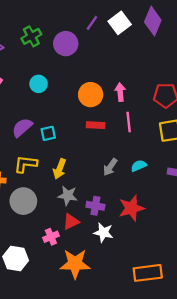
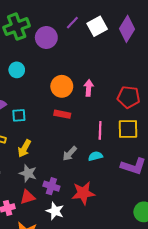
green cross: (31, 36) -> (17, 27), size x1.4
pink line: (129, 122) -> (100, 130), moved

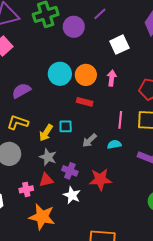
white square: (97, 26) -> (119, 45), moved
cyan circle: (17, 70) -> (60, 74), moved, size x1.5
cyan square: (19, 115) -> (66, 126), moved

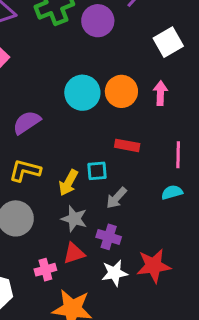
red rectangle: (85, 102) -> (127, 145), moved
gray arrow: (89, 140) -> (116, 198), moved
red star: (100, 179) -> (154, 266), moved
white star: (72, 195) -> (114, 273), turned -30

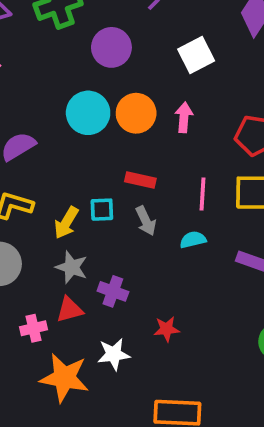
purple circle: (98, 21) -> (111, 47), moved
gray arrow: (116, 198) -> (146, 221), moved, turned -70
red star: (154, 266) -> (167, 329), size x0.6
white star: (114, 273) -> (114, 354), moved

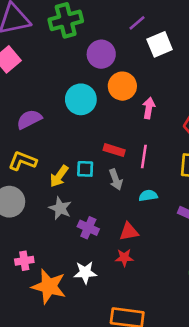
white square: (196, 55) -> (160, 44), moved
orange circle: (136, 113) -> (122, 86), moved
pink line: (202, 194) -> (144, 157), moved
red triangle: (70, 310) -> (129, 232), moved
pink cross: (34, 328) -> (24, 261), moved

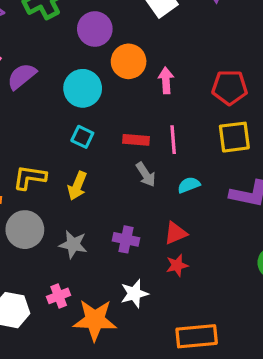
purple semicircle: (29, 119) -> (22, 76), moved
cyan square: (85, 169) -> (82, 137), moved, turned 36
gray star: (60, 208) -> (73, 244), moved

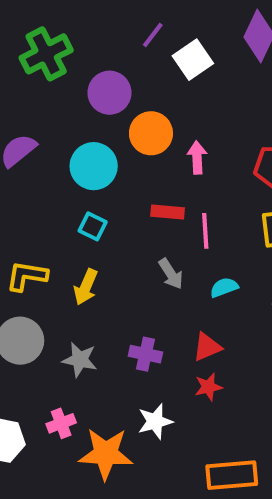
red rectangle: (136, 140) -> (168, 212), moved

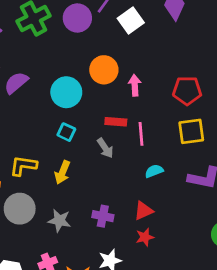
purple circle: (109, 93) -> (77, 18), moved
gray arrow: (171, 274) -> (105, 148), moved

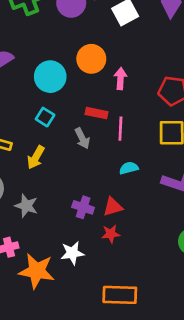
purple cross: (103, 216) -> (83, 207), moved

